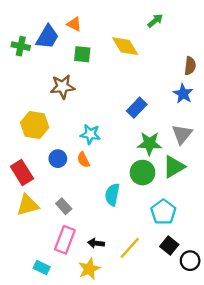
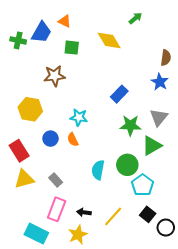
green circle: (142, 173) -> (127, 165), moved
cyan rectangle: (42, 268) -> (36, 234), size x1.6

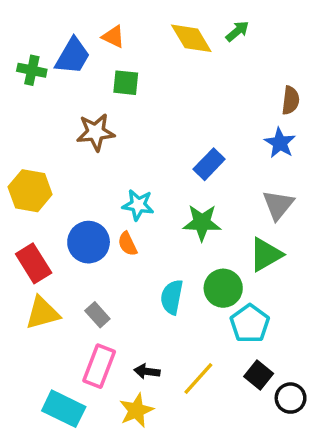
yellow diamond: (109, 40) -> (191, 38), moved
yellow hexagon: (30, 109) -> (30, 191), moved
green star: (130, 125) -> (202, 223), moved
blue circle: (50, 139) -> (89, 242), size x1.5

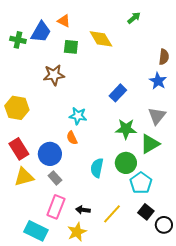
yellow diamond: (191, 38) -> (101, 39), moved
green star: (202, 223) -> (126, 129), moved
blue circle: (89, 242) -> (50, 154), moved

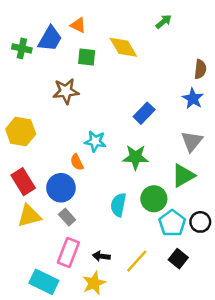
green star: (126, 129) -> (136, 157), moved
orange semicircle: (72, 138) -> (77, 162), moved
black circle: (164, 225) -> (200, 222), moved

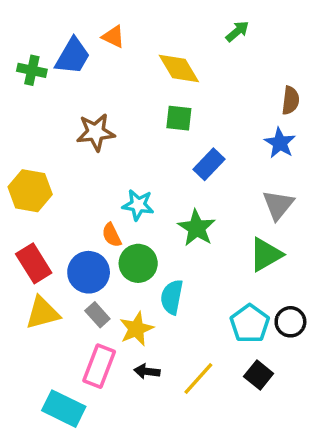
green square: (87, 57) -> (179, 118), moved
green star: (136, 157) -> (197, 228), turned 30
green circle: (154, 199) -> (138, 263), moved
yellow star: (94, 283) -> (136, 329), moved

